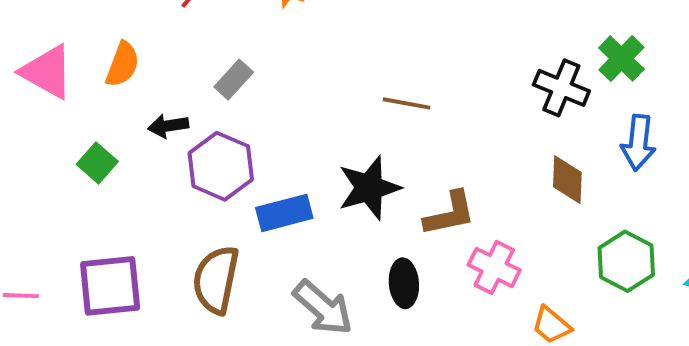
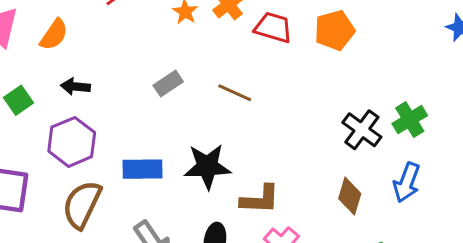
gray rectangle: (234, 80) -> (168, 84), moved
brown line: (407, 103) -> (235, 93), moved
purple hexagon: (221, 166) -> (72, 142), moved

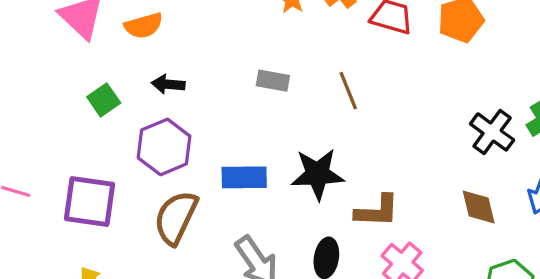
orange semicircle: (54, 35) -> (144, 26), turned 40
gray rectangle: (168, 84) -> (273, 81), turned 44
brown line: (235, 93) -> (348, 91), turned 44
brown diamond: (350, 196) -> (479, 207), turned -30

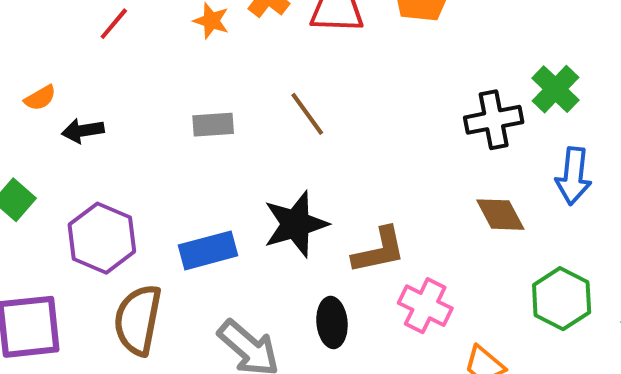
orange semicircle: (144, 26) -> (40, 98), size x0.7
black arrow: (168, 84) -> (83, 131), moved
black cross: (492, 132) -> (494, 120), turned -33

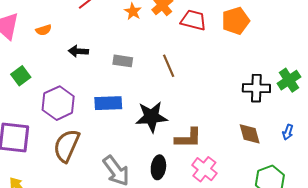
black arrow: (83, 131) -> (78, 51), moved
blue arrow: (573, 176) -> (288, 132), moved, size x0.6
blue rectangle: (208, 250) -> (108, 103), moved

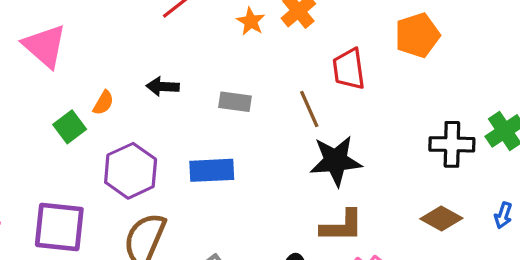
red trapezoid: (193, 20) -> (349, 69), moved, turned -112
orange semicircle: (44, 30) -> (103, 103), moved, turned -42
black star: (151, 117) -> (336, 161), moved
brown diamond: (250, 134) -> (441, 218), turned -45

